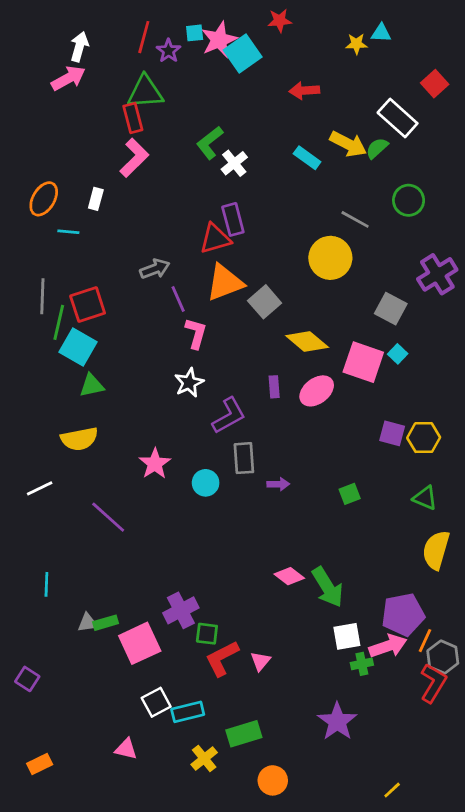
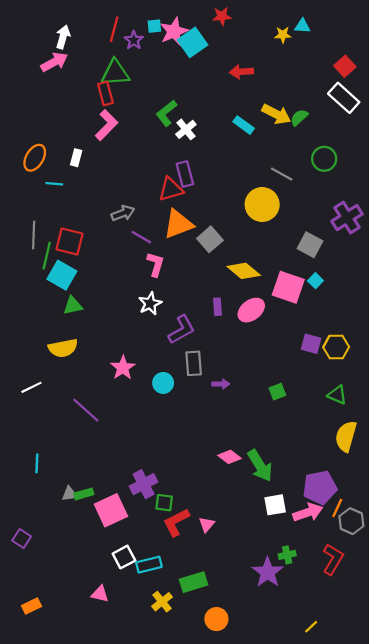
white rectangle: (398, 118) -> (344, 98), moved
purple line: (178, 299) -> (141, 237), turned -36
red square: (88, 305) -> (70, 241), turned 32
green cross: (362, 664) -> (287, 555), moved
red L-shape: (433, 683) -> (333, 559), moved

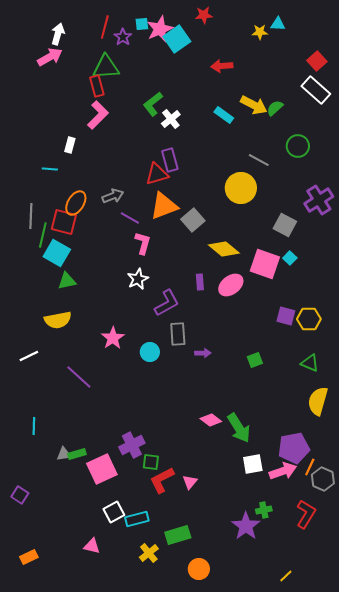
orange ellipse: (35, 158) -> (76, 203), moved

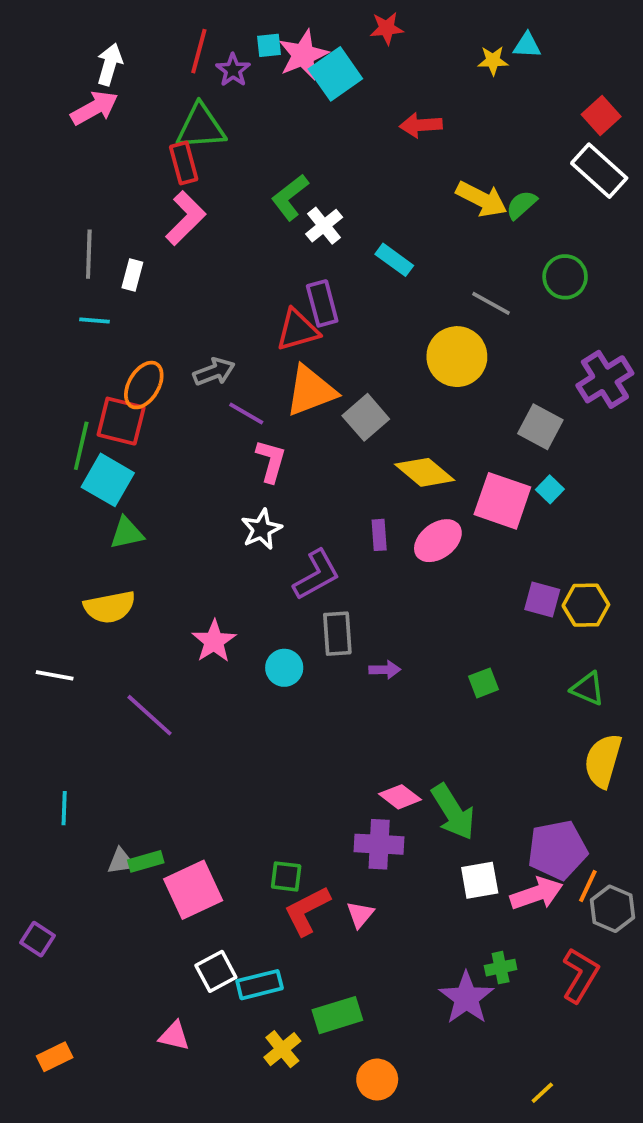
cyan rectangle: (224, 115) -> (394, 260), moved
gray line: (31, 216) -> (89, 254), moved
white line: (29, 356) -> (55, 675), turned 36
purple cross: (132, 445) -> (379, 844), moved, turned 30

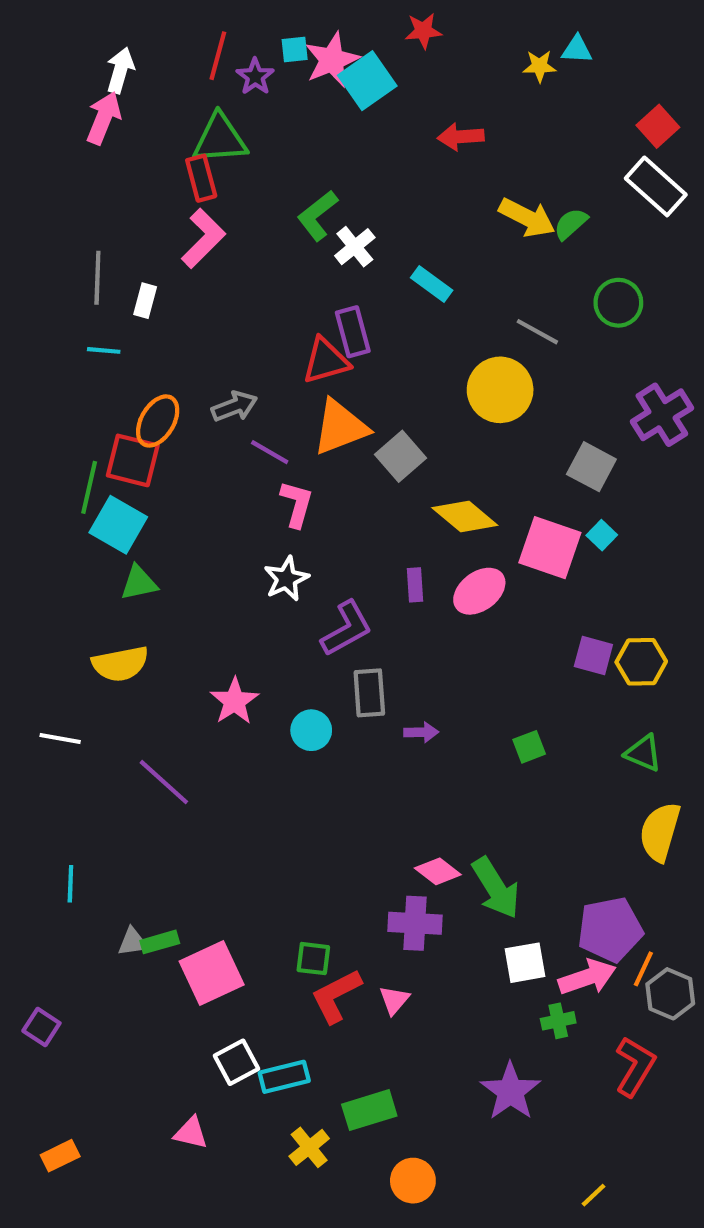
pink arrow: (94, 108) -> (104, 118), turned -39
green cross: (501, 968) -> (558, 1021), moved

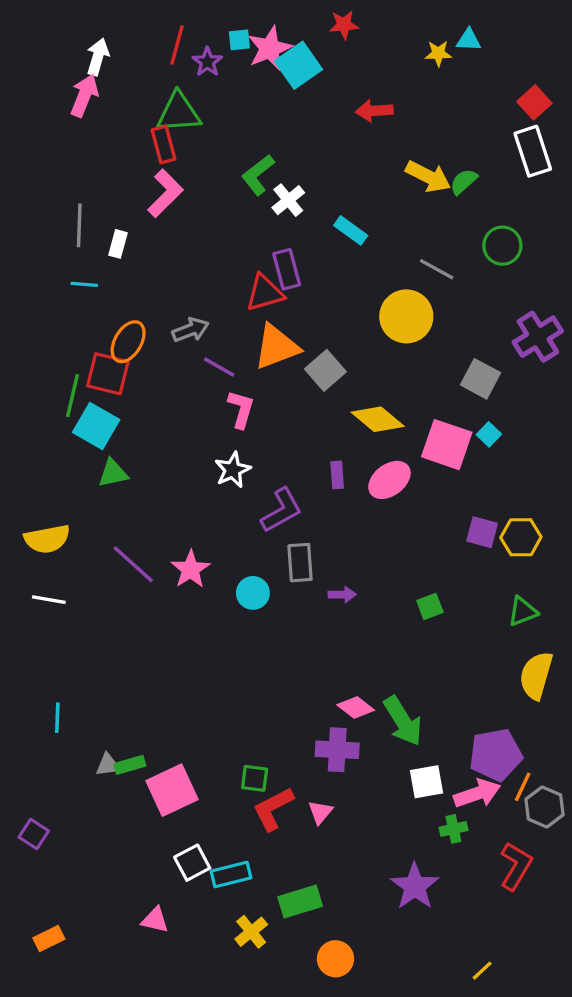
white rectangle: (656, 186) -> (533, 151), turned 30
yellow semicircle: (120, 664) -> (47, 539), moved
green triangle: (643, 753) -> (523, 611), turned -44
purple line: (164, 782) -> (133, 564), moved

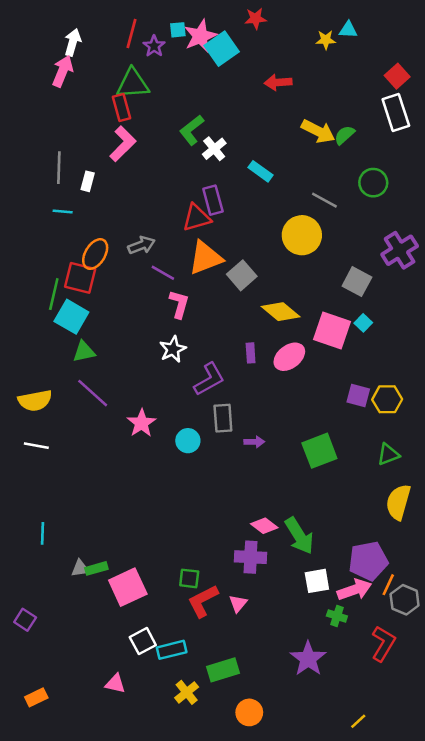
purple line: (133, 564) -> (93, 393), moved
green square: (430, 606) -> (319, 451), size x1.8
green cross: (453, 829) -> (337, 616), turned 30

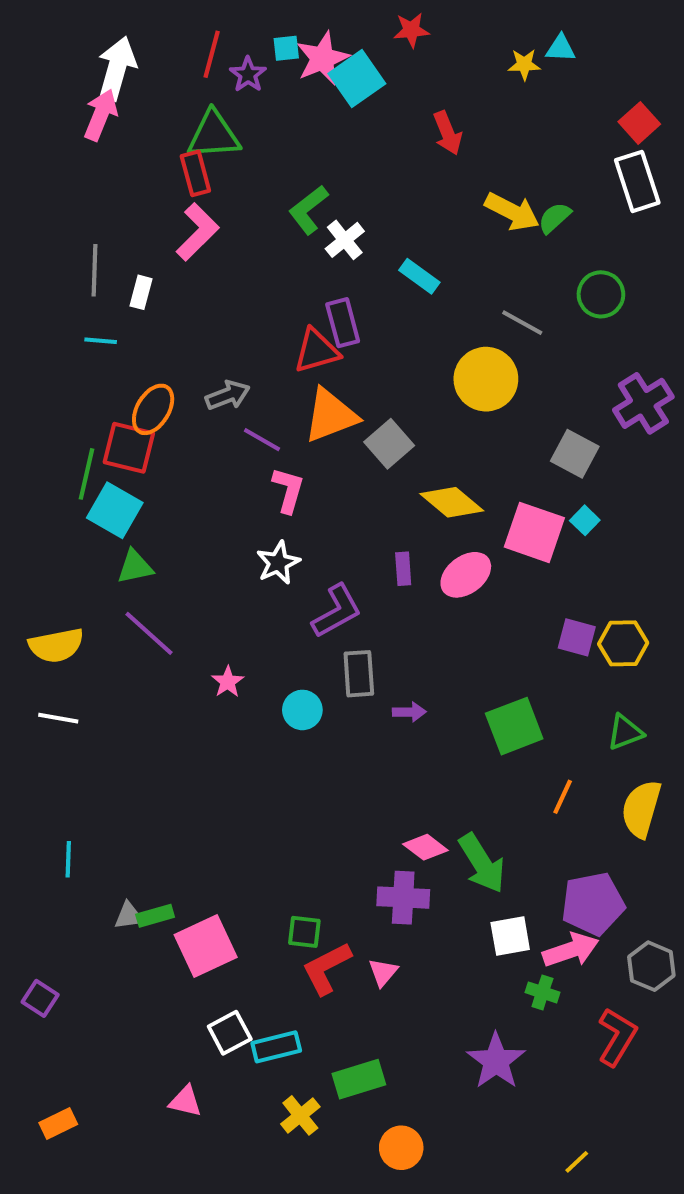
white arrow: (73, 42) -> (117, 68), size x1.4
red arrow: (278, 82) -> (448, 133), turned -108
pink star: (142, 423) -> (228, 682), size x0.7
orange line: (388, 585) -> (563, 797), moved

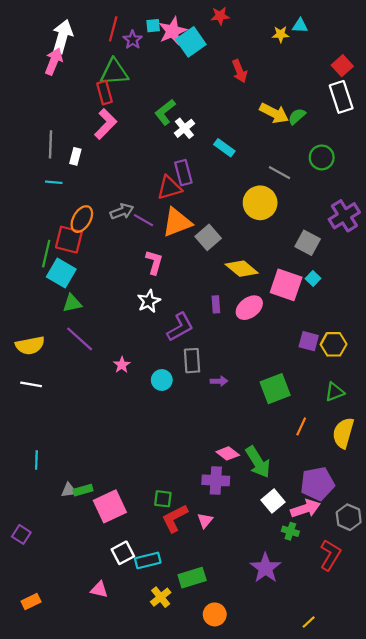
purple line: (262, 440) -> (143, 220), moved
white square: (510, 936) -> (273, 501), turned -30

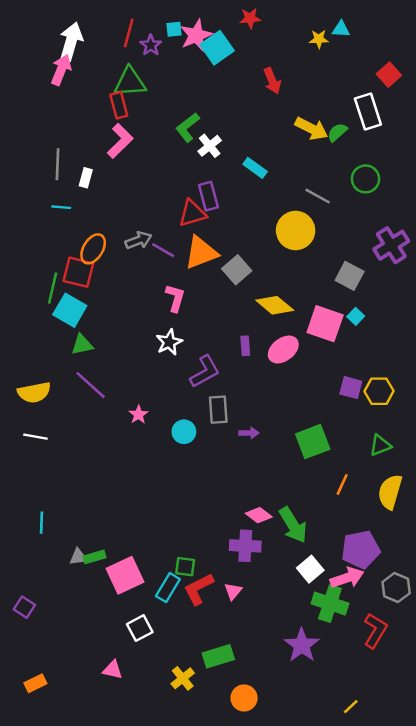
white rectangle: (341, 97) -> (368, 111), moved
green cross: (290, 531) -> (330, 604), size x1.8
cyan rectangle: (148, 560) -> (168, 588), moved, turned -45

